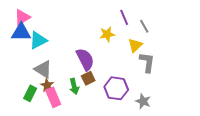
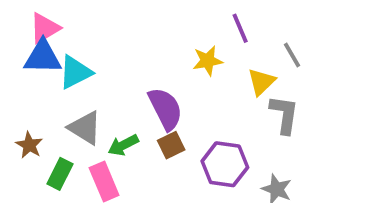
gray line: (144, 26) -> (292, 55), moved
brown star: (47, 85) -> (29, 145), moved
green arrow: (74, 86) -> (123, 145), moved, turned 77

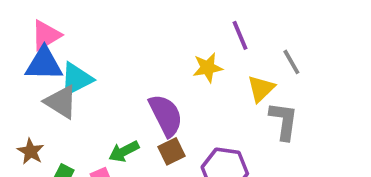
gray triangle: (85, 128) -> (61, 102), moved

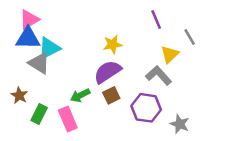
yellow star: (208, 68) -> (113, 44), moved
purple semicircle: (166, 115) -> (108, 72), turned -96
gray L-shape: (284, 121) -> (159, 75), moved, turned -50

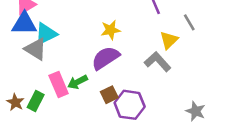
brown star: (19, 95) -> (15, 102), moved
brown square: (111, 95) -> (109, 95), moved
purple hexagon: (146, 108) -> (130, 105), moved
pink rectangle: (68, 119) -> (59, 85), moved
gray star: (180, 124) -> (196, 111), moved

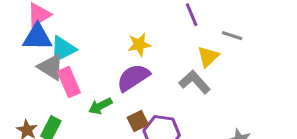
gray line: (189, 22) -> (232, 36), turned -42
pink rectangle: (59, 85) -> (69, 82), moved

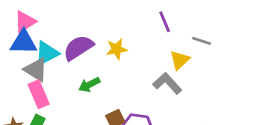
purple semicircle: (133, 78) -> (78, 48), moved
pink rectangle: (69, 82) -> (39, 94), moved
green arrow: (100, 106) -> (89, 85), moved

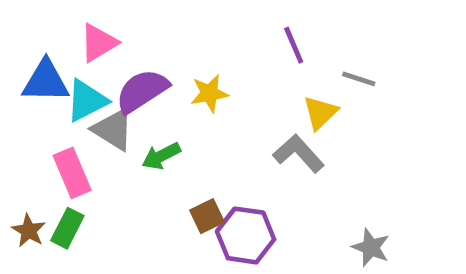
pink triangle: (25, 22) -> (99, 43), moved
gray triangle: (36, 70) -> (113, 129), moved

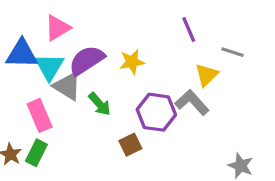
cyan triangle: (87, 101) -> (49, 67), turned -32
green arrow: (161, 156) -> (100, 104), turned -105
purple hexagon: (246, 235) -> (156, 112), moved

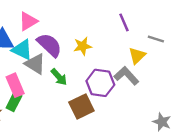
purple semicircle: (87, 60) -> (49, 45), turned 76
cyan triangle: (49, 67) -> (22, 50), turned -35
brown square: (130, 145) -> (81, 107), size x1.5
green rectangle: (36, 153) -> (14, 102), moved

